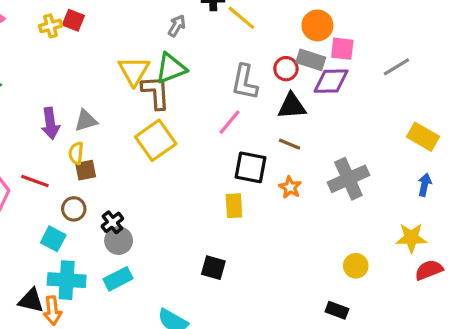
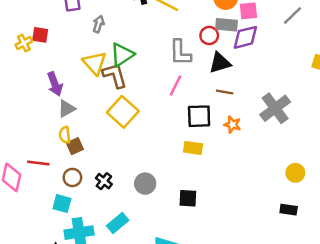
gray arrow: (177, 26) -> (99, 24), moved
purple arrow: (50, 123) -> (55, 84), moved
yellow rectangle: (234, 206) -> (193, 148), turned -66
gray circle: (119, 241) -> (145, 184), moved

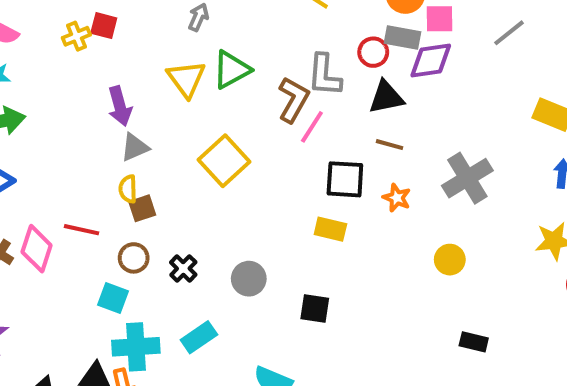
brown L-shape: (115, 75) -> (293, 100), moved, turned 40
yellow circle: (295, 173) -> (450, 260), moved

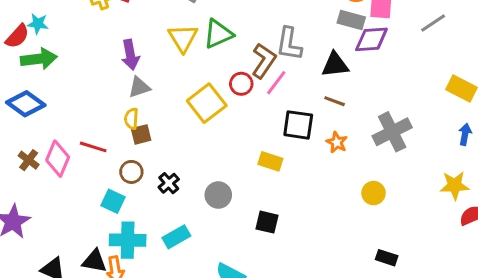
red circle: (373, 52) -> (241, 84), moved
yellow rectangle: (330, 229) -> (270, 161), moved

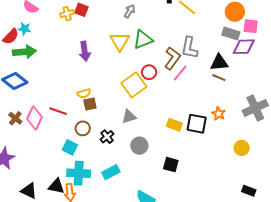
red circle: (241, 84) -> (149, 72), moved
gray triangle: (139, 87) -> (129, 117), moved
brown line: (335, 101) -> (219, 78), moved
yellow semicircle: (131, 119) -> (84, 93), turned -112
black square: (298, 125) -> (197, 124), moved

